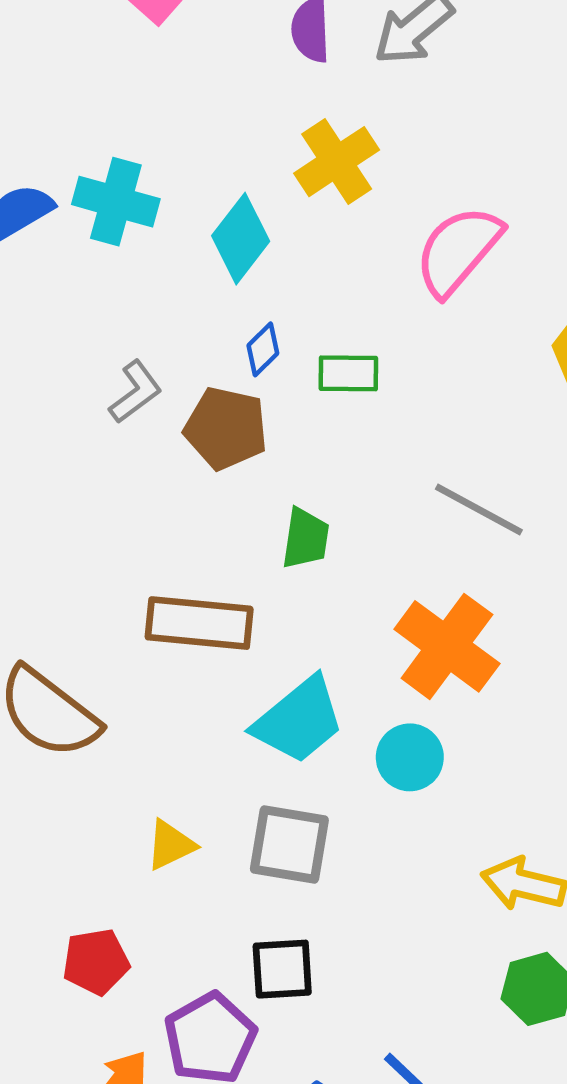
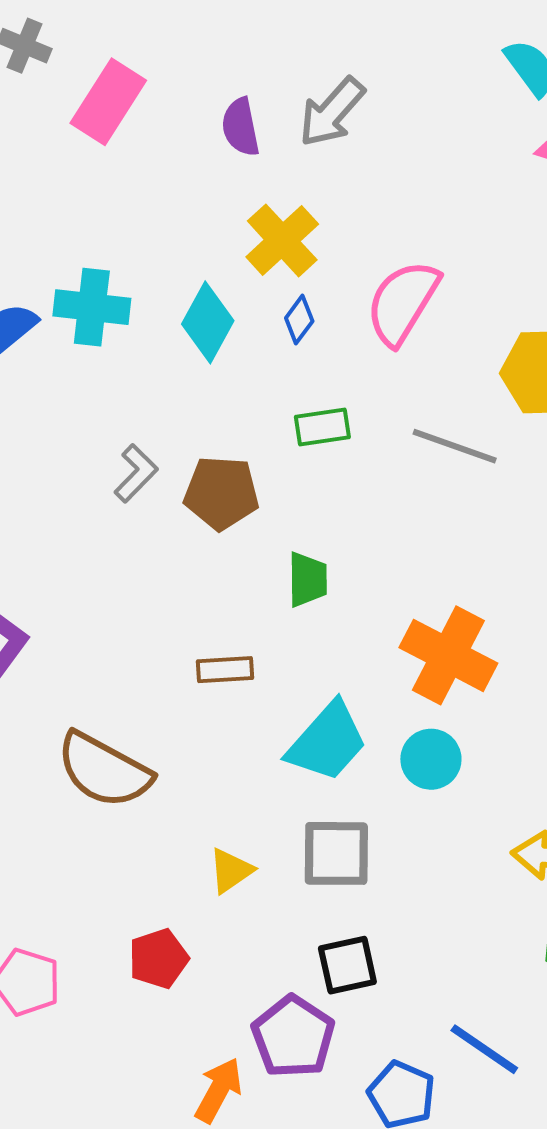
blue diamond: (263, 349) -> (299, 320), moved
gray line: (479, 510) -> (455, 446), moved
brown rectangle: (199, 623) -> (225, 670), size x0.6
red pentagon: (96, 962) -> (158, 959), moved

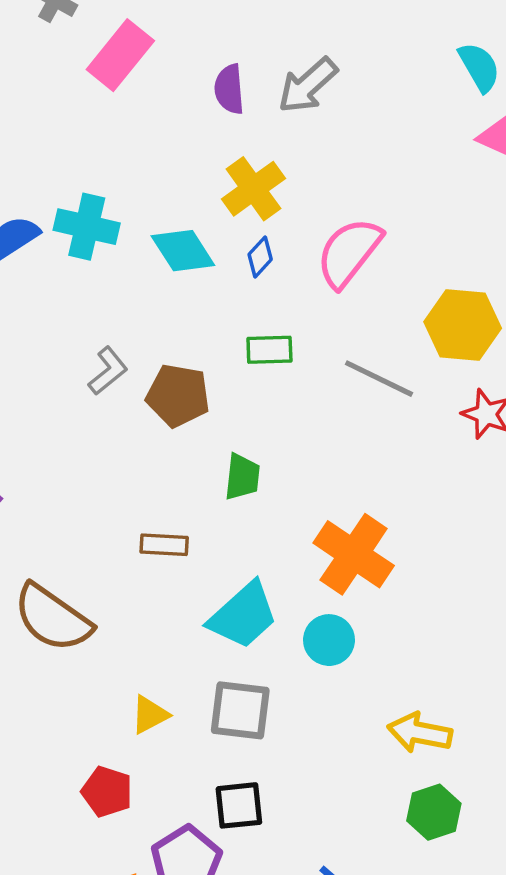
cyan diamond: (208, 322) -> (183, 251), turned -68
red pentagon: (158, 959) -> (107, 792), moved, turned 30

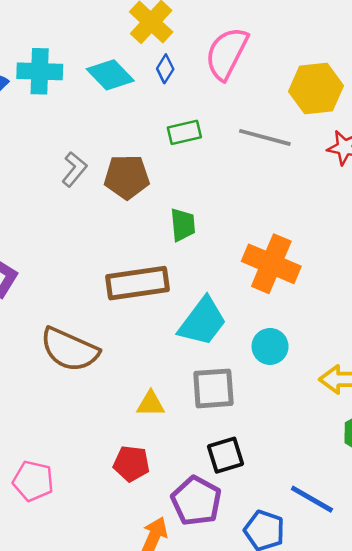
brown rectangle: (164, 545) -> (137, 283), size x1.8
cyan circle: (329, 640) -> (270, 346), moved
yellow triangle: (150, 715) -> (151, 404), turned 40

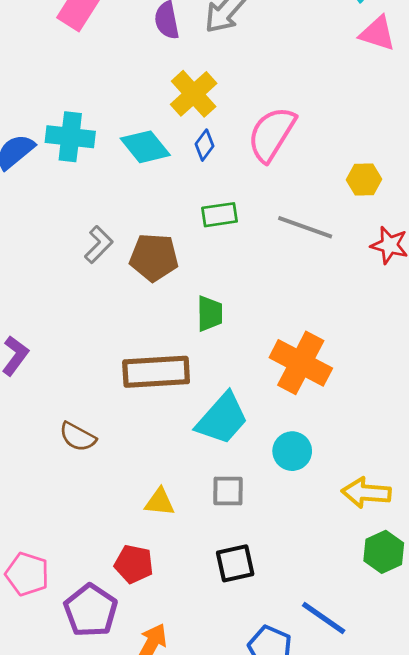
yellow hexagon: (316, 89) -> (364, 180), size x0.6
brown semicircle: (69, 350) -> (78, 437), size x0.6
gray square: (213, 388) -> (228, 491), size x0.7
purple pentagon: (196, 501) -> (91, 610), moved

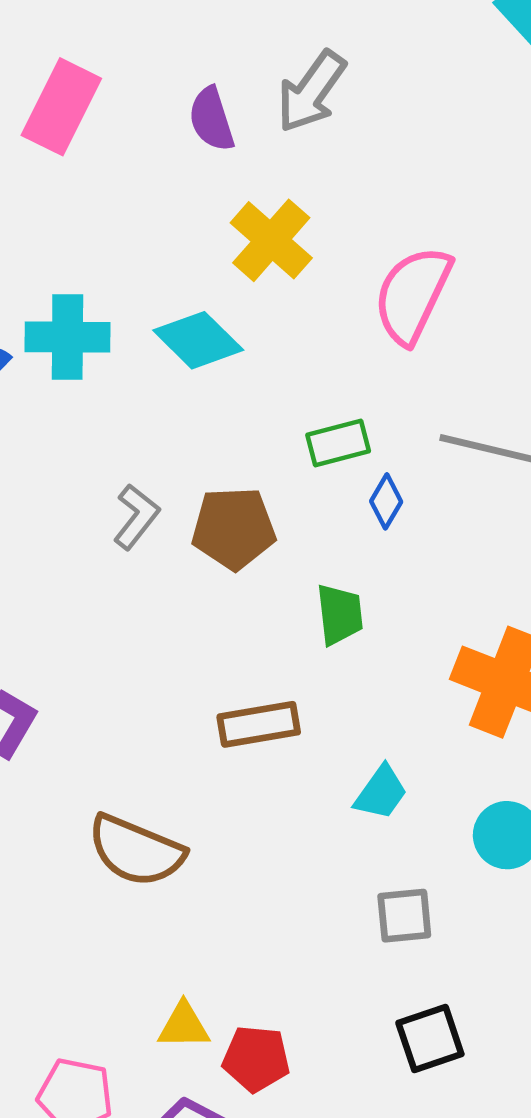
blue diamond: (205, 145) -> (386, 501), moved
brown rectangle: (156, 372) -> (259, 724), size x0.7
cyan trapezoid: (222, 419) -> (381, 793), size x0.6
brown semicircle: (78, 437) -> (136, 851), size x1.5
yellow triangle: (160, 502) -> (184, 1026), moved

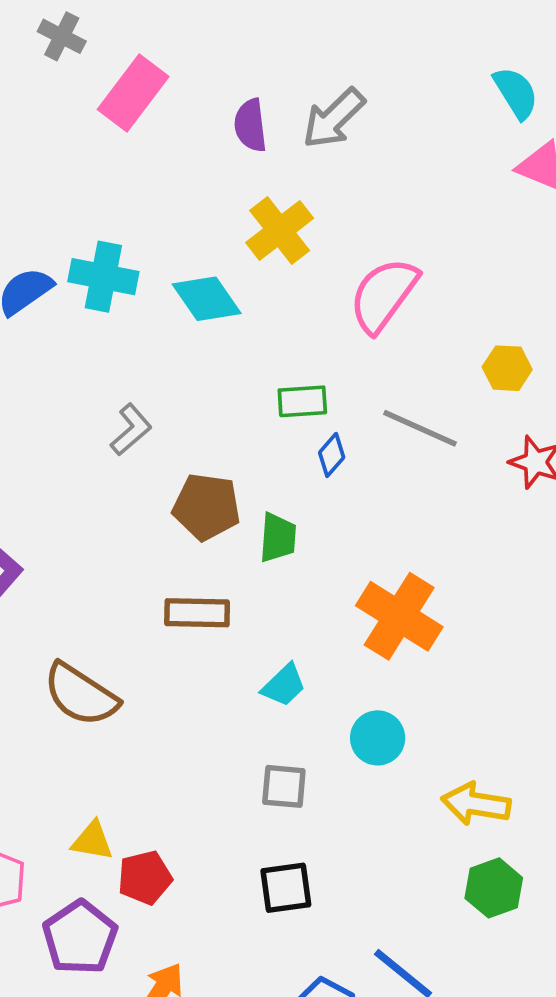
brown pentagon: (234, 528) -> (206, 507), moved
red pentagon: (256, 1059) -> (145, 878), turned -30

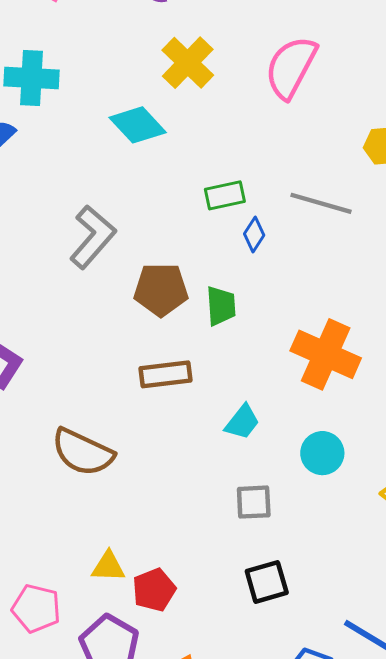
cyan cross: (103, 277) -> (32, 78), moved
pink semicircle: (384, 295) -> (291, 67), moved
gray L-shape: (131, 430) -> (93, 237), size x1.5

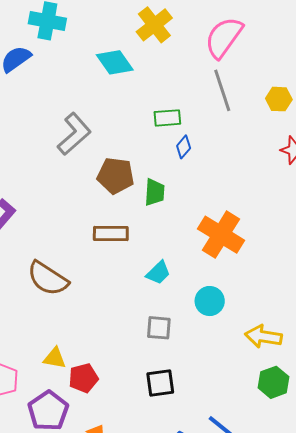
gray line: (321, 203) -> (222, 90), moved, turned 48

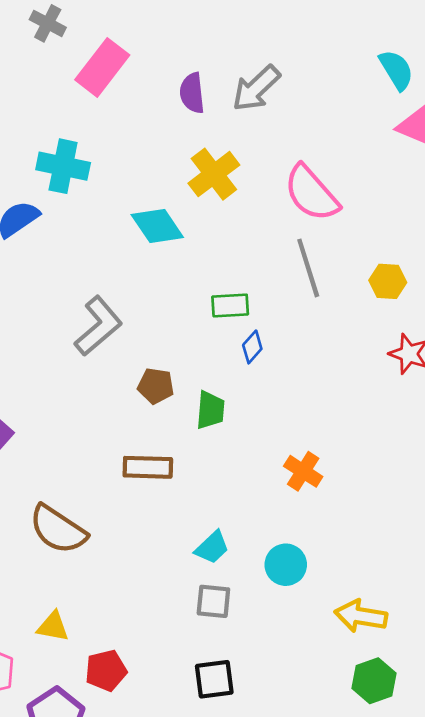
pink semicircle: (224, 37) -> (311, 193), turned -78
brown pentagon: (116, 176) -> (156, 386), size x0.7
orange cross: (221, 235) -> (303, 471), size x0.6
cyan trapezoid: (158, 273) -> (212, 547), moved
yellow triangle: (55, 358) -> (53, 627), moved

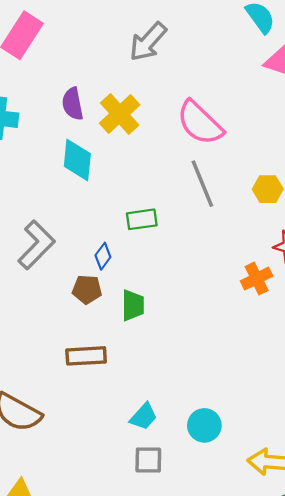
purple semicircle: (192, 93) -> (73, 104), moved
cyan diamond: (157, 226) -> (77, 160), turned 45
blue diamond: (252, 347) -> (103, 256), moved
orange cross: (303, 471) -> (257, 279), moved, turned 36

